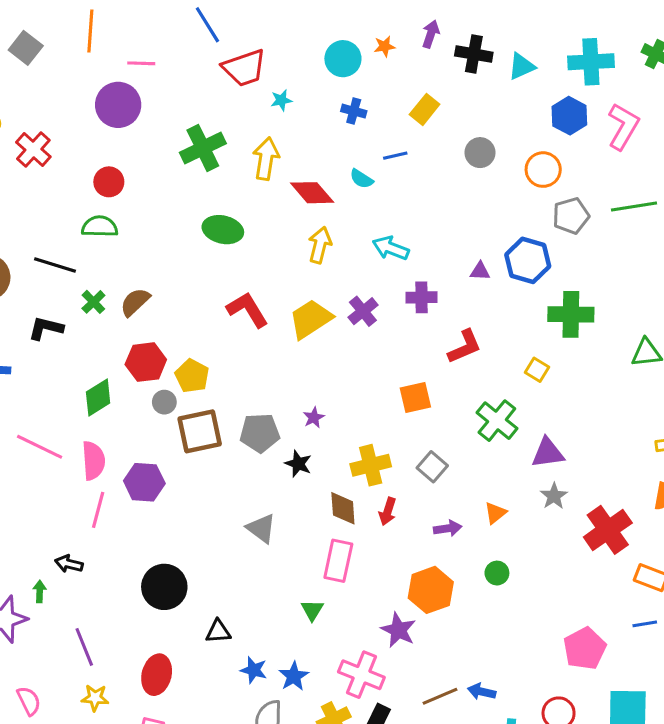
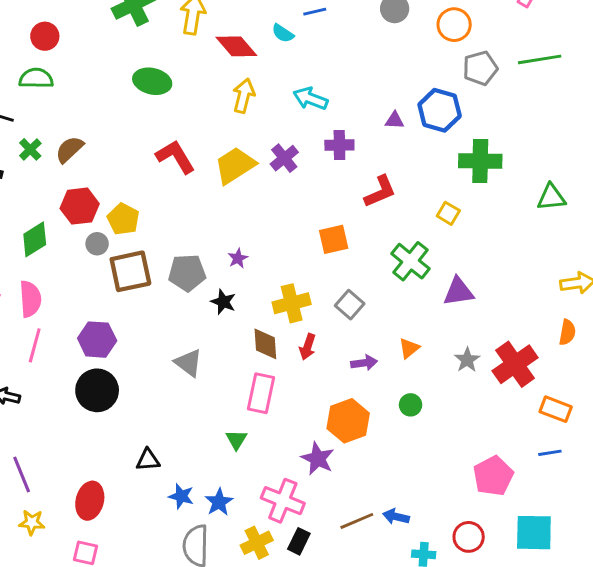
purple hexagon: (144, 482) -> (97, 340), moved
gray star: (554, 496) -> (467, 360), moved
black circle: (164, 587) -> (97, 390), moved

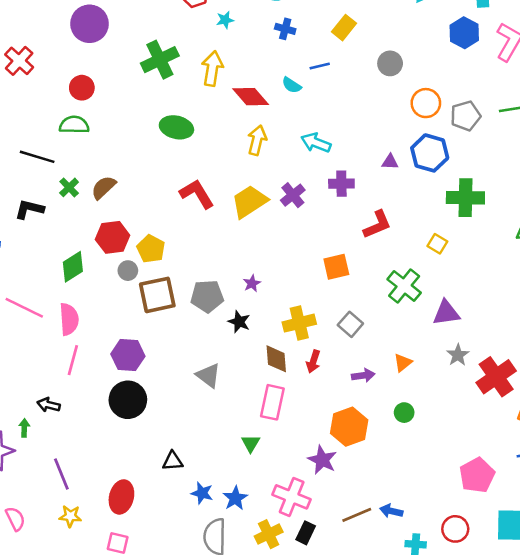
orange circle: (454, 25) -> (426, 103), moved
gray star: (467, 360) -> (458, 355), moved

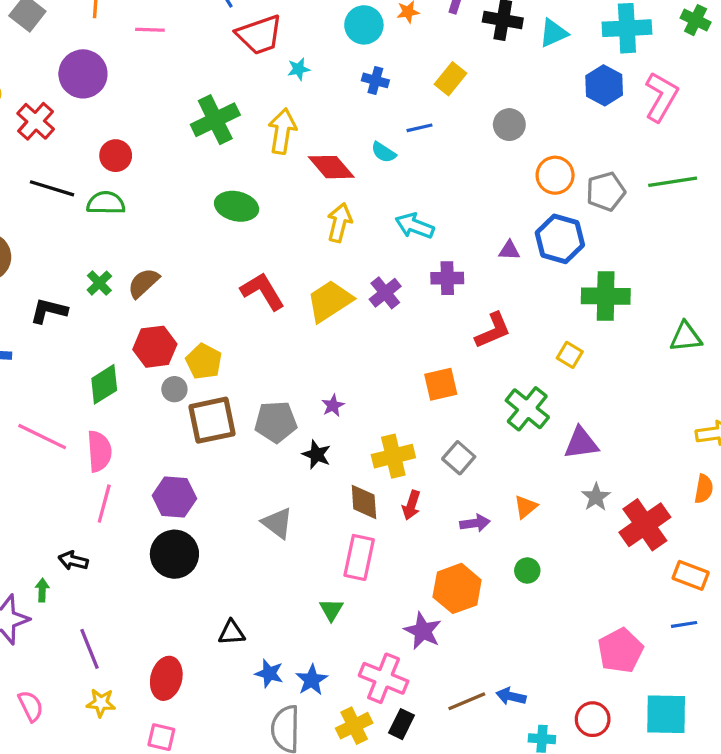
purple circle: (89, 24) -> (83, 74), moved
black line: (37, 157) -> (52, 188), moved

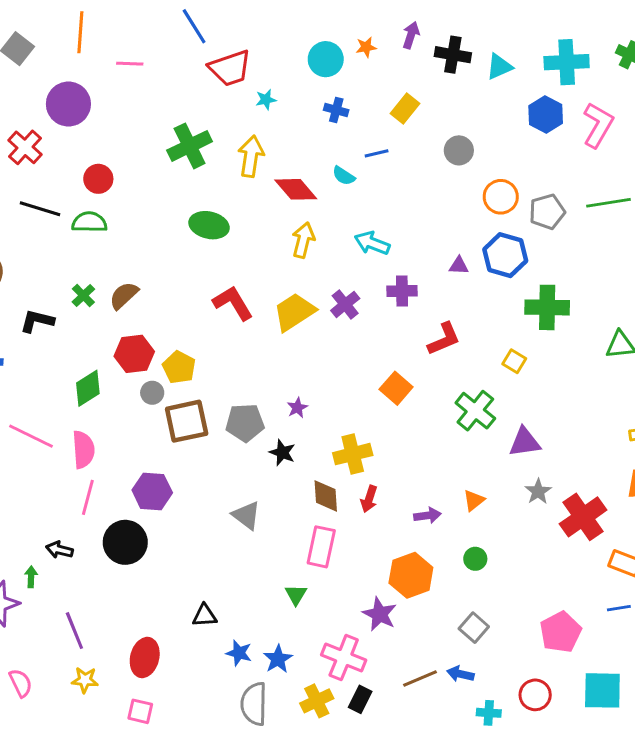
orange square: (441, 384) -> (396, 388), turned -36
gray square: (459, 458) -> (474, 628), moved
black circle: (174, 554) -> (125, 542), moved

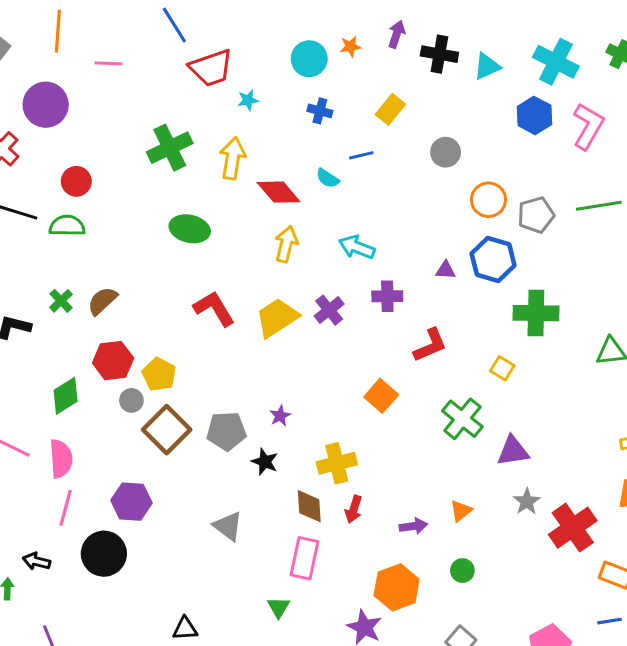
cyan cross: (567, 62) -> (556, 62), turned 30
brown square: (187, 421) -> (167, 430), turned -33

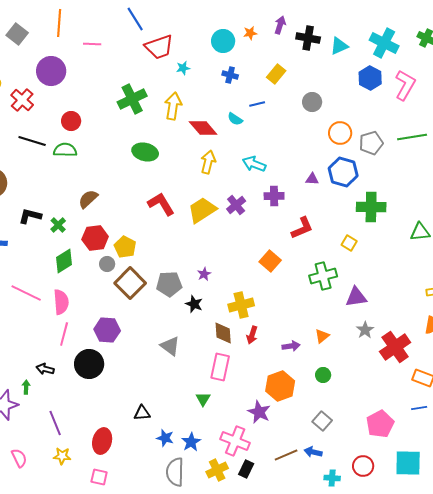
green cross: (61, 301) -> (58, 225), moved
green cross: (462, 419) -> (323, 276), turned 36

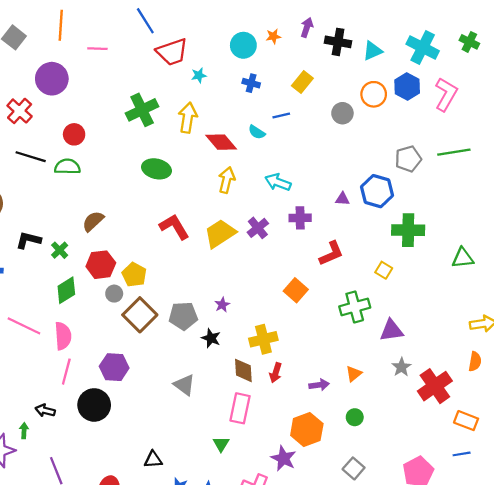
orange circle: (340, 133) -> (374, 94), moved

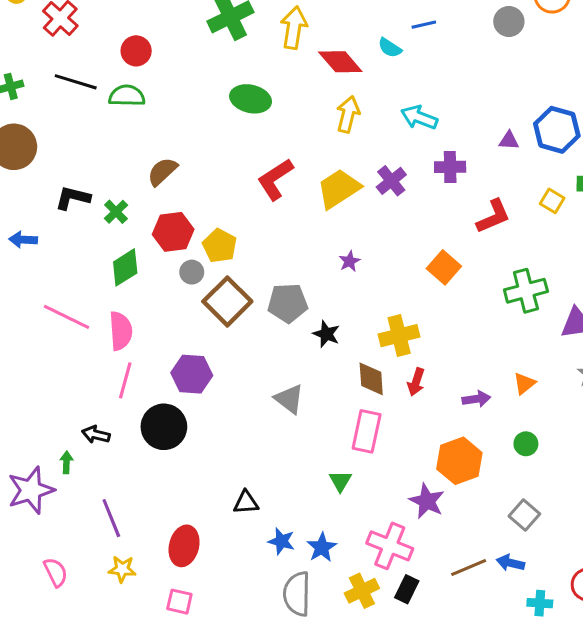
red L-shape: (174, 227) -> (275, 179), turned -92
yellow square: (384, 270) -> (552, 201), moved
purple star: (222, 305) -> (350, 261), moved

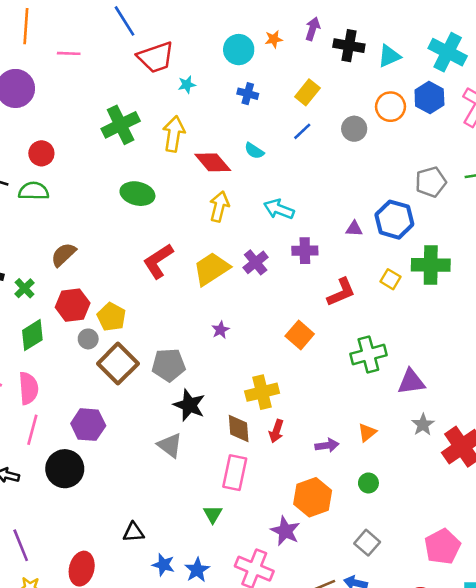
blue line: (424, 25) -> (302, 131), moved, turned -30
black star: (326, 334) -> (189, 405), moved, size x1.4

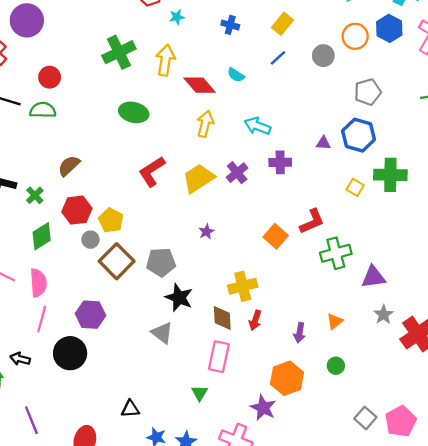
gray pentagon: (431, 182) -> (368, 92), moved
red L-shape: (341, 292) -> (312, 221), moved
purple arrow: (327, 445) -> (299, 333), turned 108
gray square: (367, 543) -> (365, 418), moved

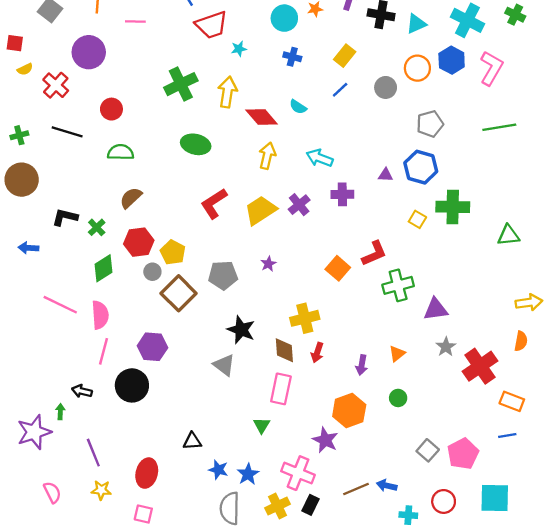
green semicircle: (43, 110) -> (121, 152), moved
gray pentagon: (161, 262) -> (223, 275), moved

